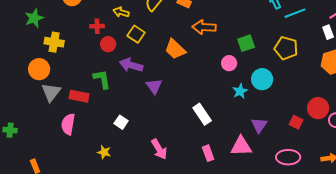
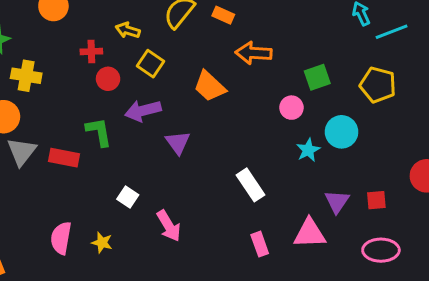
purple arrow: (131, 65) -> (143, 111), turned -30
red square: (296, 122) -> (376, 200), moved, turned -32
pink semicircle: (68, 124) -> (61, 238), moved
pink arrow: (159, 149) -> (169, 226), moved

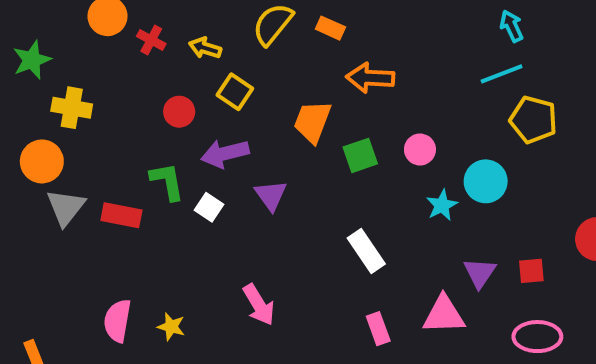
cyan line: (392, 32) -> (502, 74), moved
red cross: (91, 51) -> (151, 40), moved, turned 30
green square: (317, 77) -> (360, 155), moved
orange trapezoid: (210, 86) -> (312, 122), turned 68
white square: (128, 197) -> (209, 207), moved

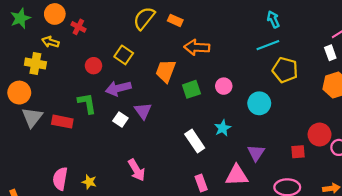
yellow arrow: (205, 48) -> (50, 42), moved
green star: (32, 60) -> (20, 18), moved
cyan star: (442, 205) -> (223, 128), moved
white square: (209, 207) -> (120, 119), moved
red square: (531, 271) -> (298, 152), moved

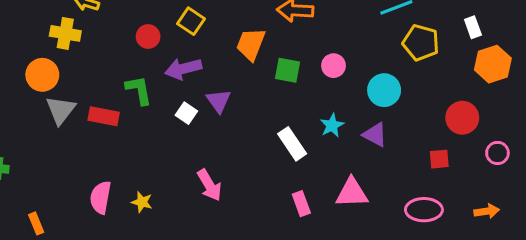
white rectangle: (330, 53) -> (473, 27), moved
green square: (191, 89) -> (288, 70), turned 30
red circle: (320, 135) -> (462, 118), moved
purple triangle: (256, 153) -> (375, 135), moved, turned -36

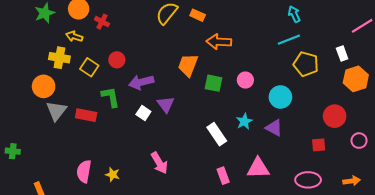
yellow square: (191, 21) -> (89, 67), moved

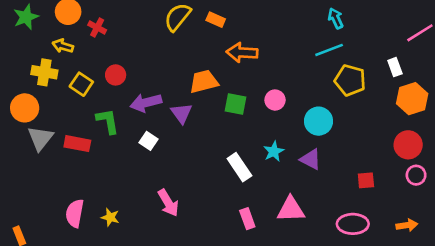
orange trapezoid: (188, 65) -> (204, 82), turned 55
purple triangle: (166, 104) -> (181, 113), moved
red circle: (335, 116) -> (408, 145), moved

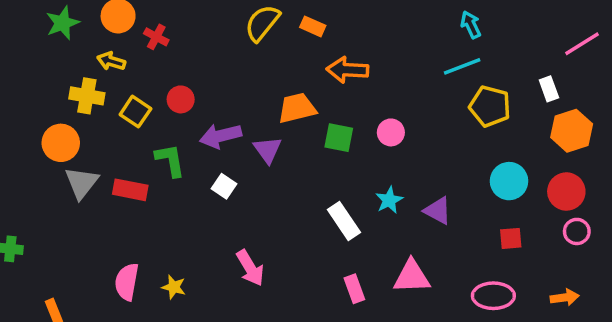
cyan circle: (319, 121) -> (509, 181), moved

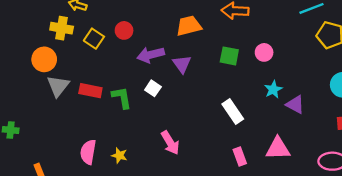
orange trapezoid: (297, 108) -> (189, 26), moved
green L-shape: (170, 160) -> (122, 98), moved
cyan star: (389, 200) -> (273, 89), moved

